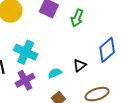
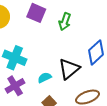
black triangle: (80, 65) -> (69, 69), size x1.6

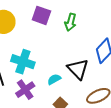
black triangle: (69, 69) -> (78, 69), turned -30

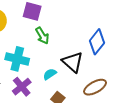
green arrow: (71, 22) -> (42, 36), moved, turned -42

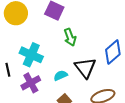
green arrow: (42, 36) -> (70, 37), moved

